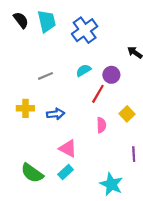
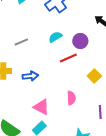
red line: (98, 94) -> (68, 58), turned 36
pink semicircle: (101, 125) -> (71, 98), moved

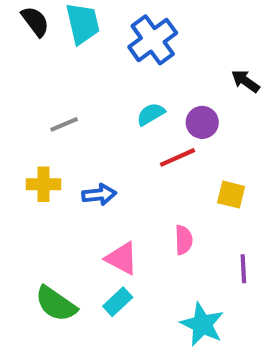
gray line: (21, 42) -> (64, 124), moved
yellow square: (94, 76) -> (231, 195), turned -32

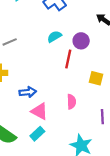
red line: (177, 157) -> (68, 59), turned -54
blue arrow: (99, 195) -> (28, 92), moved

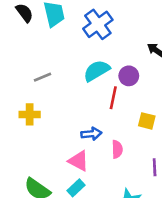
cyan semicircle: (54, 37) -> (97, 71), size x1.5
blue arrow: (28, 92) -> (91, 134), moved

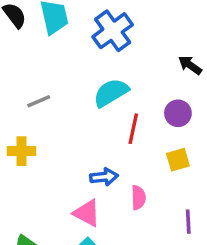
purple circle: (129, 76) -> (178, 113), moved
yellow square: (147, 121) -> (178, 160), turned -30

